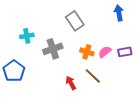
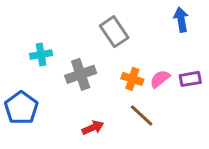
red arrow: (71, 83) -> (93, 128), moved, turned 96

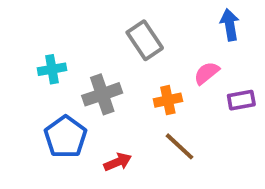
orange cross: (132, 79) -> (168, 100), turned -30
pink semicircle: (160, 79) -> (207, 73), moved
blue pentagon: (21, 108) -> (66, 137), moved

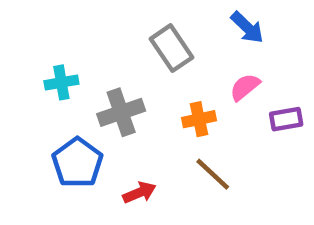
blue arrow: (230, 25) -> (247, 27), moved, turned 144

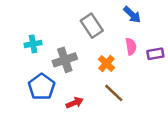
pink semicircle: (245, 87) -> (131, 46), turned 119
orange cross: (199, 119) -> (106, 64), turned -35
purple rectangle: (286, 119) -> (155, 54), moved

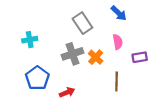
purple rectangle: (155, 54) -> (140, 57), moved
gray cross: (65, 60) -> (73, 54), moved
brown line: (114, 93) -> (117, 81), moved, turned 48

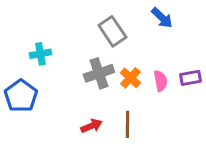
pink semicircle: (118, 42) -> (161, 81), moved
blue pentagon: (37, 78) -> (21, 96), moved
brown line: (117, 81) -> (127, 124), moved

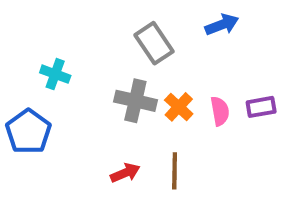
blue arrow: (162, 18) -> (222, 25), turned -65
cyan cross: (40, 54) -> (55, 74), turned 30
gray cross: (99, 73) -> (135, 101), turned 32

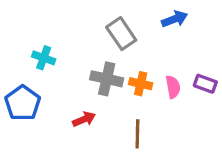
orange cross: (179, 107) -> (141, 84), turned -30
purple rectangle: (261, 107) -> (205, 84), turned 30
red arrow: (125, 173) -> (84, 119), moved

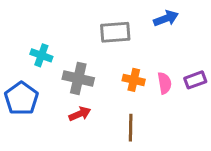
gray rectangle: (121, 34) -> (115, 32), turned -60
gray cross: (107, 79) -> (78, 78), moved
purple rectangle: (205, 84) -> (195, 80), turned -40

